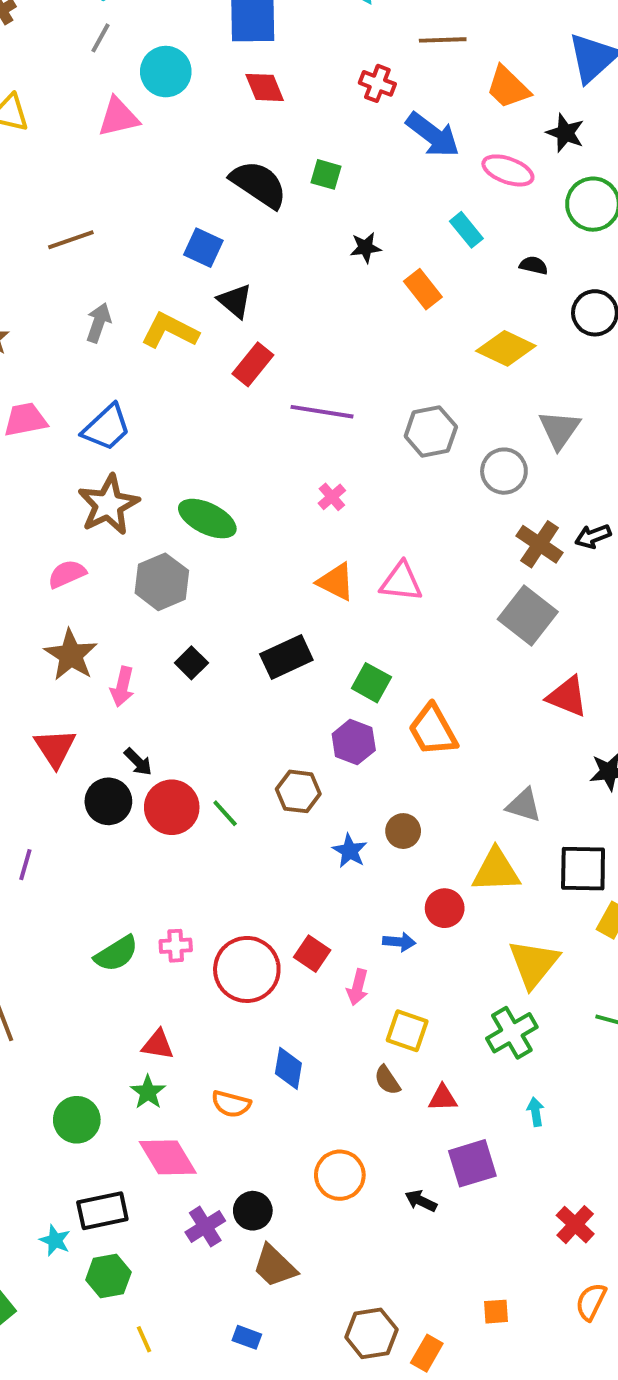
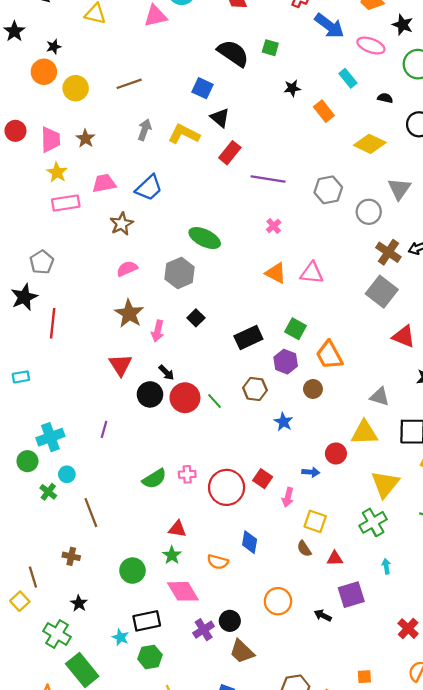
brown star: (108, 505) -> (122, 224), moved, size x0.7
black rectangle: (286, 657) -> (248, 338), moved
brown circle: (403, 831) -> (313, 389), moved

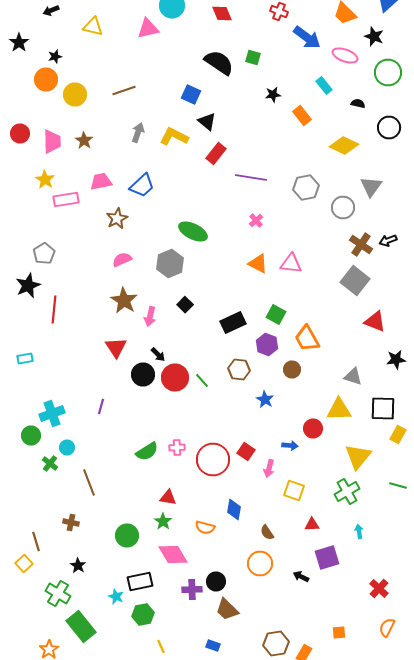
yellow star: (57, 172) -> (45, 180), moved
brown semicircle: (304, 549) -> (267, 532), moved
purple cross: (204, 630) -> (192, 590), turned 30

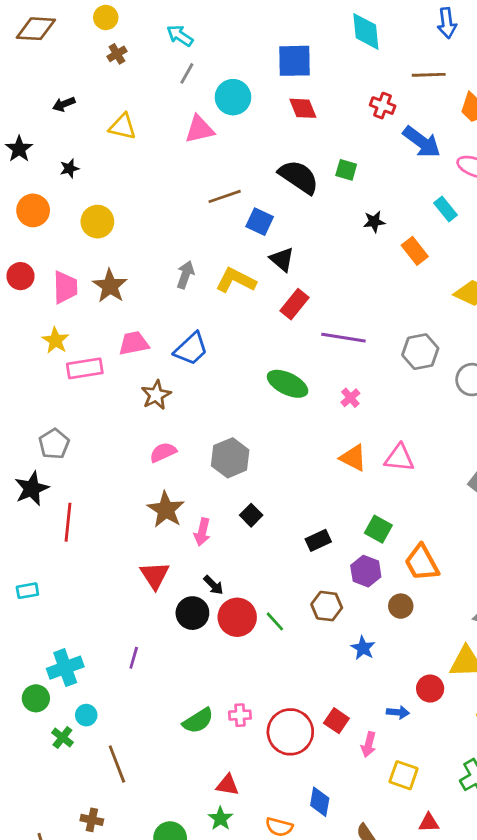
orange circle: (46, 80) -> (33, 210), moved
brown line: (124, 90) -> (225, 196), moved
brown star: (84, 140) -> (110, 286), size x1.4
green ellipse: (193, 232) -> (288, 384), moved
black rectangle: (233, 322) -> (318, 540), size x0.7

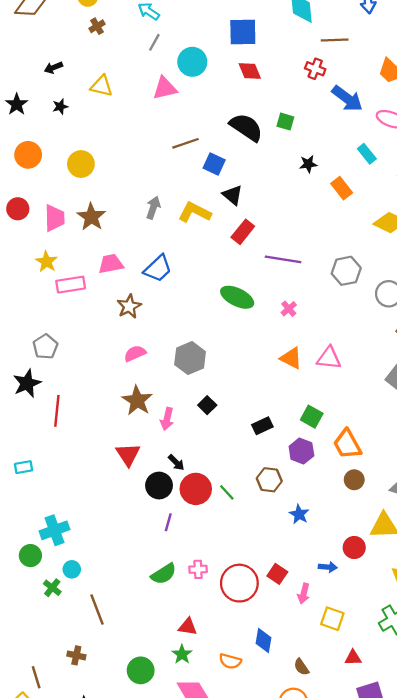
brown line: (429, 75) -> (335, 40), moved
black star: (69, 168) -> (60, 107), moved
brown circle: (401, 606) -> (354, 480), moved
purple line: (134, 658) -> (168, 522), moved

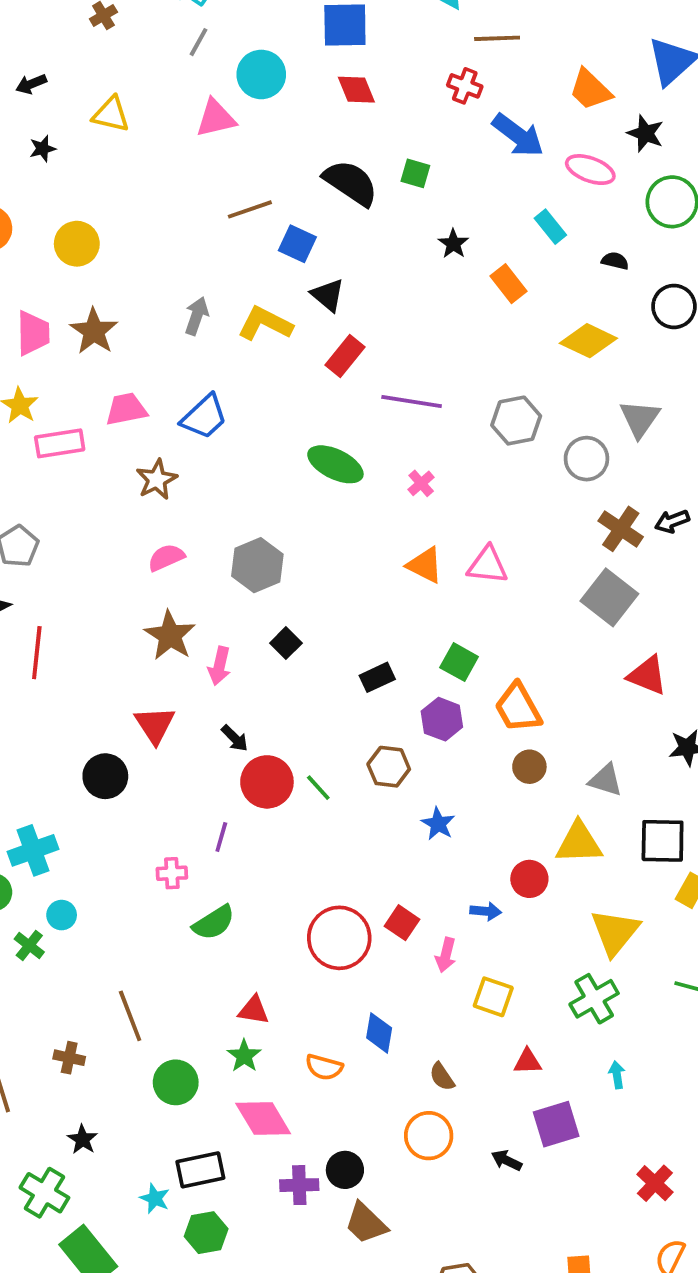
black star: (308, 164) -> (453, 244), turned -30
black circle: (159, 486) -> (105, 776), moved
pink cross: (198, 569) -> (172, 873), moved
brown line: (97, 610) -> (130, 1016), moved

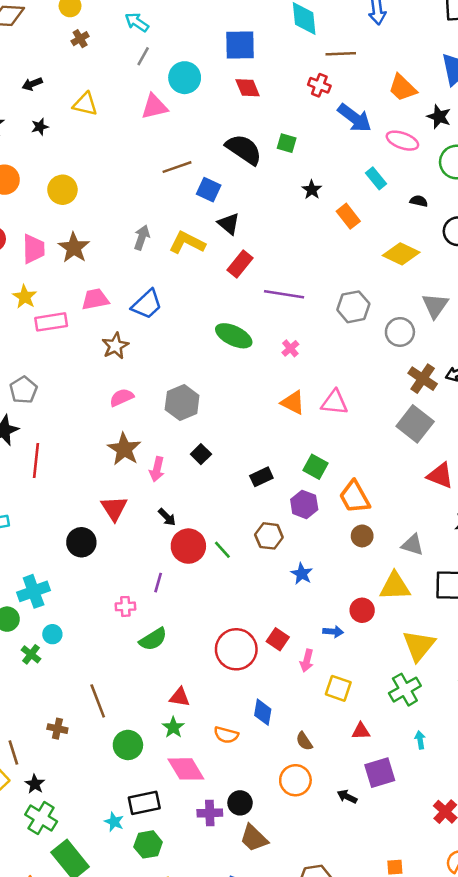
black star: (83, 1139) -> (35, 784), moved

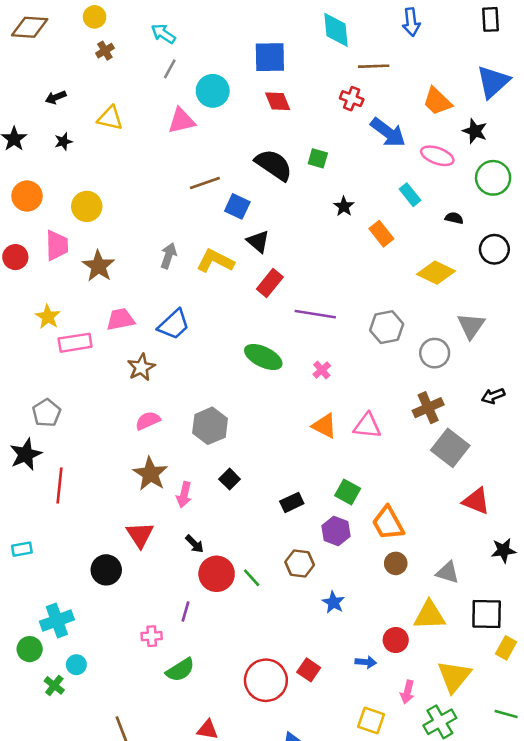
pink trapezoid: (34, 249) -> (57, 245), moved
brown cross: (423, 379) -> (428, 408), moved, turned 32
pink arrow: (307, 661) -> (407, 692), moved

